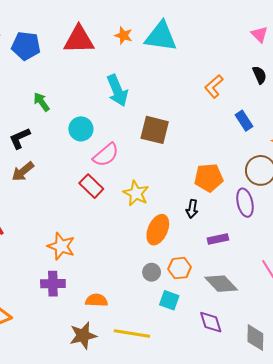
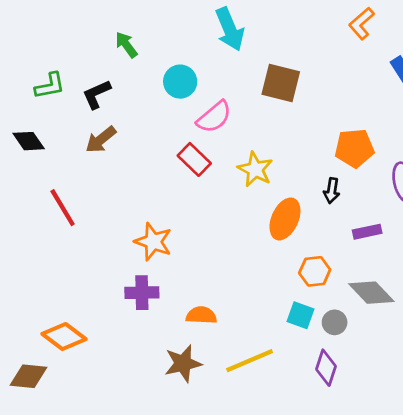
gray circle: (152, 272) -> (335, 322), moved
purple diamond: (211, 322) -> (326, 368), moved, turned 35
yellow line: (132, 333) -> (250, 361), turned -32

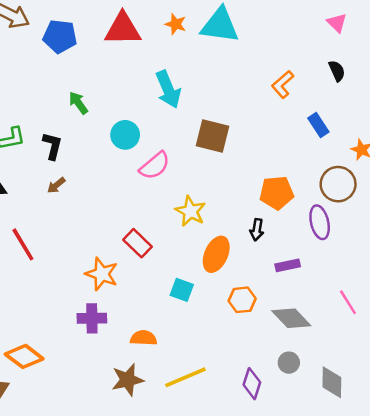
black L-shape: (97, 94) -> (52, 146), turned 128
brown arrow: (101, 140) -> (56, 185), size x0.7
red rectangle: (194, 159) -> (137, 243), moved
cyan square: (301, 315) -> (182, 290), moved
gray circle: (335, 322) -> (289, 363), moved

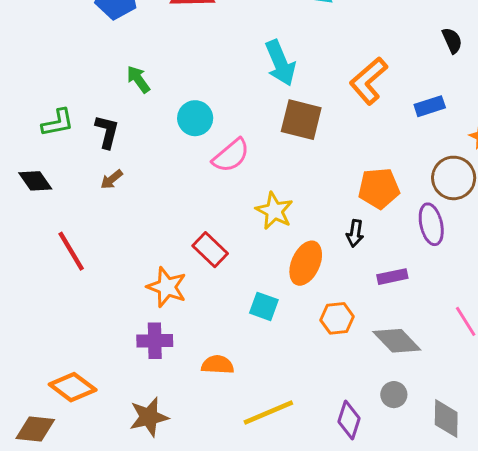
orange L-shape: (283, 84) -> (368, 81), moved, size x1.4
cyan arrow: (168, 89) -> (280, 63), moved
blue rectangle: (318, 125) -> (430, 106), turned -75
brown star: (128, 380) -> (149, 417), moved

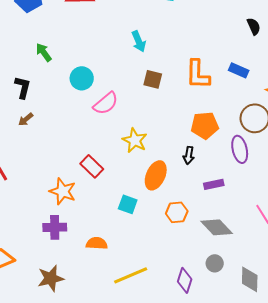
cyan arrow: (280, 63) -> (139, 41), size x0.7
orange L-shape: (368, 81) -> (198, 74), moved, turned -48
blue rectangle: (430, 106) -> (239, 70), turned 42
brown square: (301, 120) -> (153, 79), size x0.7

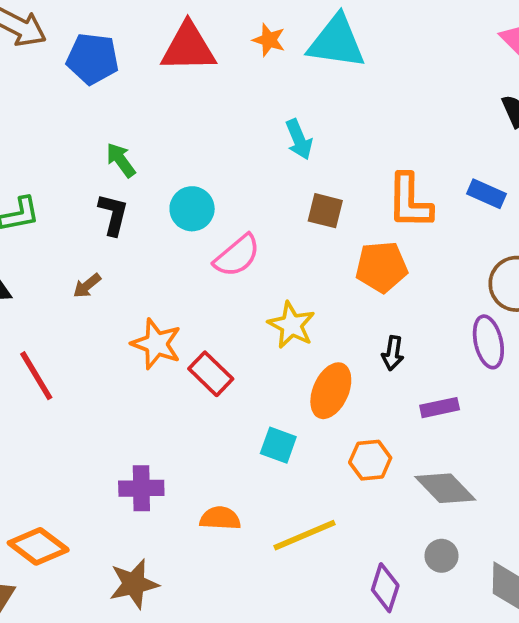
black L-shape: (23, 87) -> (113, 214), moved
orange pentagon: (205, 125) -> (381, 267), moved
orange star: (63, 191) -> (156, 344), moved
yellow line: (131, 275) -> (305, 535), moved

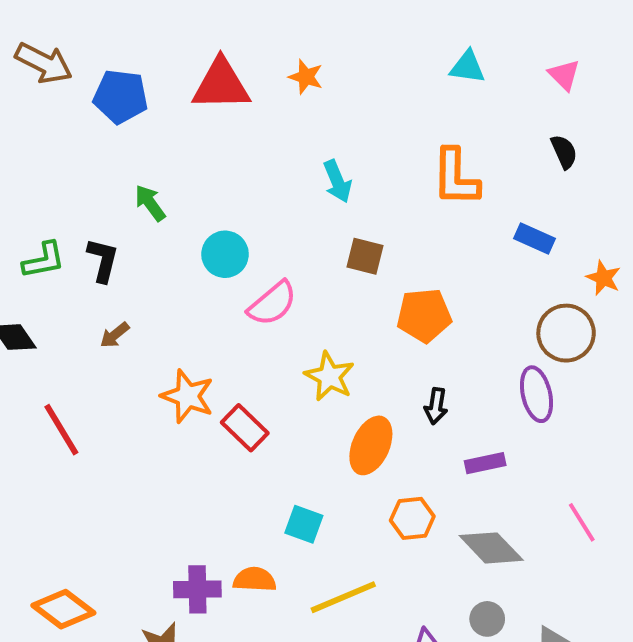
cyan triangle: (336, 42) -> (467, 67), moved, size x0.6
orange L-shape: (410, 201) -> (456, 177), moved
black L-shape: (113, 214) -> (103, 260), moved
cyan square: (278, 445) -> (304, 524), moved
purple cross: (141, 488) -> (197, 589), moved

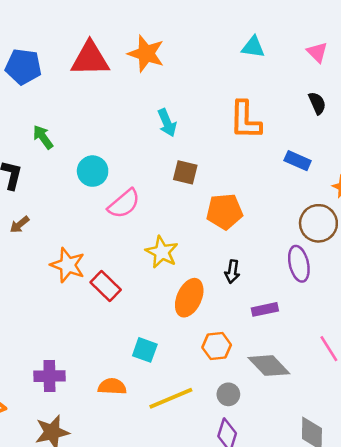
orange star: (306, 77) -> (146, 54), size x1.6
purple cross: (197, 589) -> (49, 376), moved
gray circle: (487, 619) -> (228, 394), moved

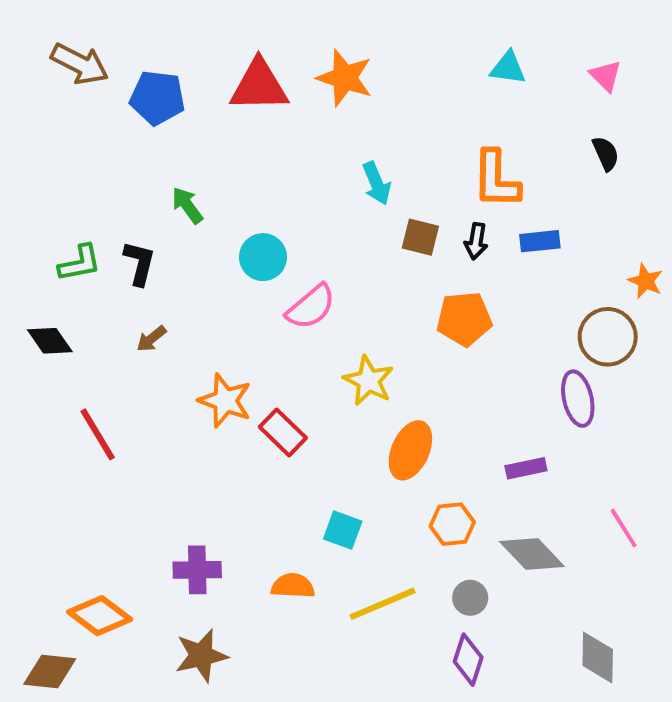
blue rectangle: (298, 161) -> (540, 241), moved, turned -30
brown square: (185, 172) -> (420, 237), moved
black arrow: (232, 272) -> (476, 241), moved

